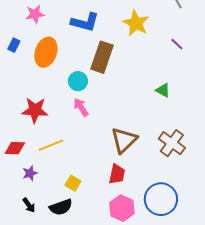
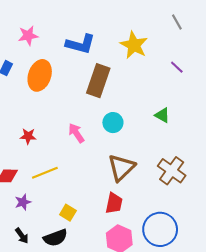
cyan circle: (78, 81) -> (113, 123), moved
red star: (35, 110) -> (28, 136), size x0.6

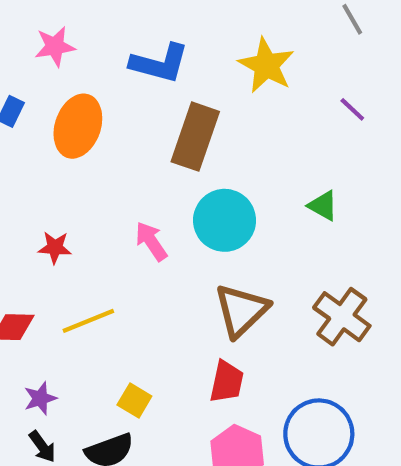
cyan circle: (113, 123) -> (225, 220), size x1.5
purple star: (23, 202) -> (40, 398), moved

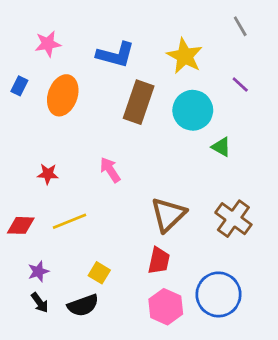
cyan circle: (225, 220) -> (193, 110), moved

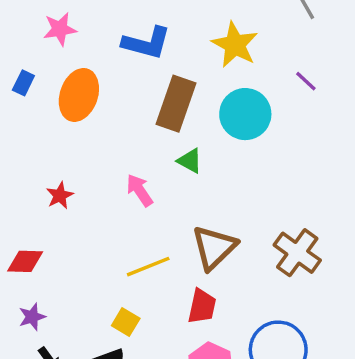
green triangle: (221, 147) -> (190, 161), moved
red star: (48, 174) -> (60, 195), turned -30
yellow line: (69, 221) -> (148, 267), moved
purple star: (38, 271) -> (32, 317), moved

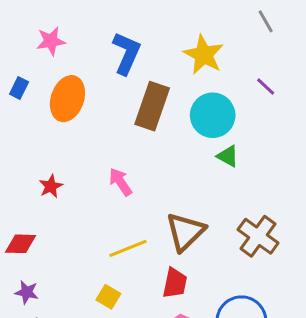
blue L-shape: (146, 43) -> (126, 53), turned -81
green triangle: (190, 161) -> (228, 156), moved
purple star: (32, 317) -> (27, 292), turned 30

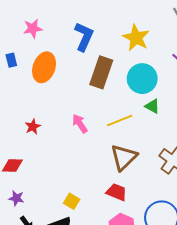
blue rectangle: (19, 88) -> (11, 60), turned -40
yellow line: (128, 248) -> (120, 120), moved
red trapezoid: (175, 283) -> (117, 192), turned -80

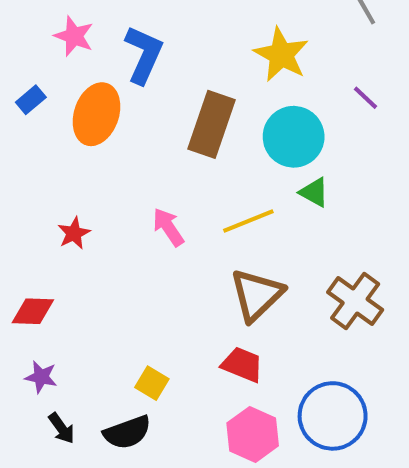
pink star: (33, 28) -> (74, 36), turned 30
blue L-shape: (84, 37) -> (144, 55), moved
blue rectangle: (11, 60) -> (31, 100), turned 64

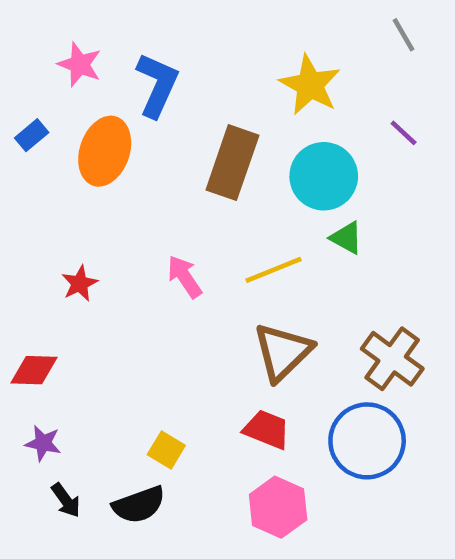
blue circle: (333, 416) -> (367, 441), moved

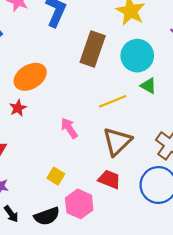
orange ellipse: (105, 151) -> (30, 77), moved, turned 40
pink arrow: (185, 277) -> (69, 128), moved
yellow square: (166, 450) -> (56, 176), moved
pink hexagon: (278, 507) -> (79, 204), moved

